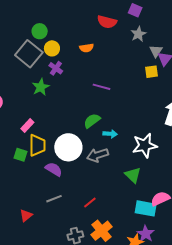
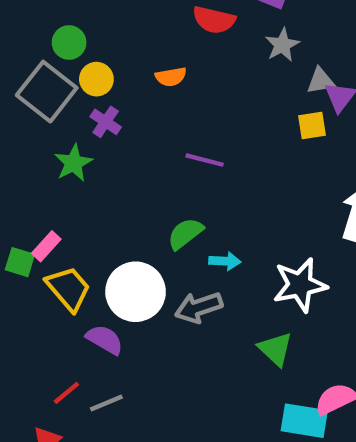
gray triangle: (156, 51) -> (321, 81), turned 48
yellow trapezoid: (37, 145) -> (68, 289), turned -40
green square: (21, 155) -> (20, 262), moved
red line: (90, 202) -> (66, 393), moved

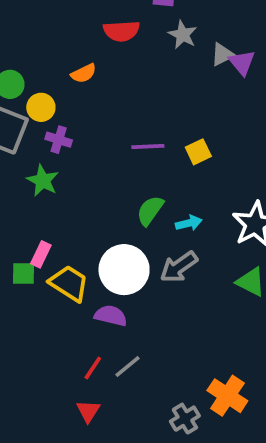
orange semicircle: (171, 77) -> (84, 73), moved
yellow square: (312, 125) -> (198, 152), moved

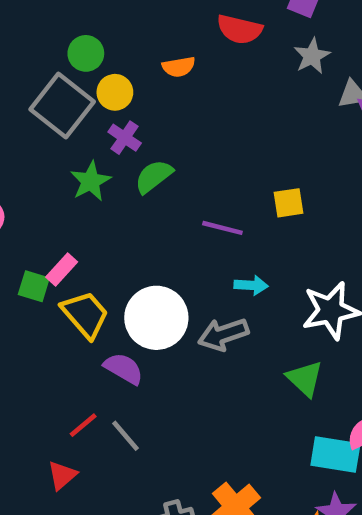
purple line: (148, 146) -> (222, 228), moved
green semicircle: (150, 211) -> (154, 176), moved
gray line: (127, 366) -> (125, 436), turned 72

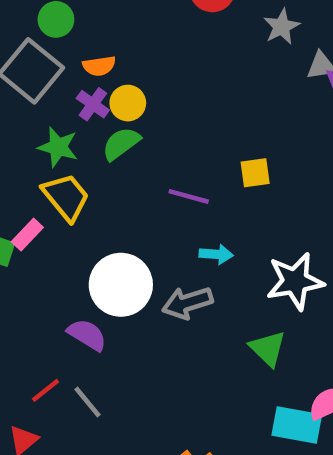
orange semicircle: (179, 67) -> (99, 66), moved
yellow circle: (115, 92) -> (128, 103), moved
green star: (91, 181) -> (58, 147), turned -30
yellow trapezoid: (85, 314) -> (66, 197), moved

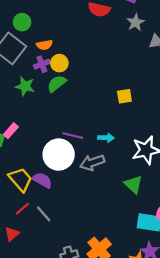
purple cross: (93, 104) -> (42, 64), turned 35
purple line: (189, 196) -> (73, 136), moved
yellow trapezoid: (66, 197) -> (20, 179), moved

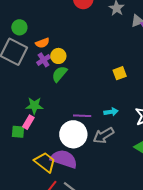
green star: (25, 86) -> (34, 106), moved
purple semicircle: (42, 180) -> (64, 159), size x1.5

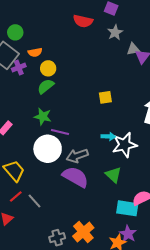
purple cross: (44, 60) -> (19, 67), moved
green star: (34, 106) -> (43, 117), moved
cyan arrow: (111, 112) -> (108, 136), moved
purple semicircle: (64, 159) -> (75, 177), moved

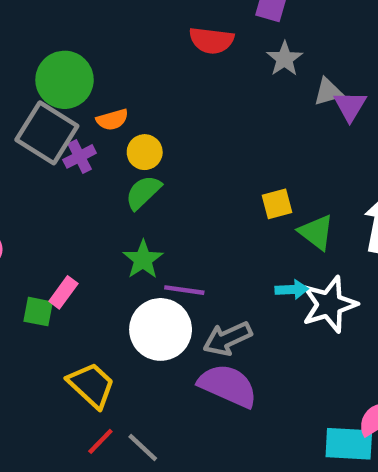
green circle: (15, 32) -> (65, 80), size x1.6
green star: (43, 117) -> (143, 259), turned 30
green triangle: (113, 175) -> (316, 232), moved

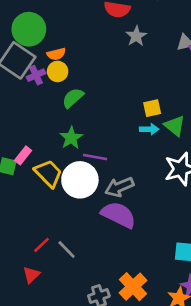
gray star: (285, 59) -> (136, 36), moved
yellow circle: (145, 152) -> (58, 71), moved
cyan arrow: (292, 290) -> (149, 129), moved
yellow trapezoid: (91, 385) -> (48, 173), moved

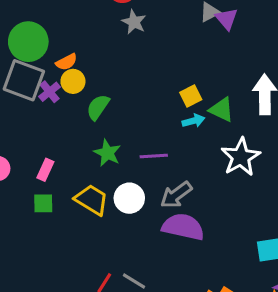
gray star: (136, 36) -> (134, 22), moved
pink rectangle: (23, 155) -> (45, 170), moved
purple line: (95, 157) -> (154, 156), moved
white circle: (80, 180) -> (129, 198), size x0.7

